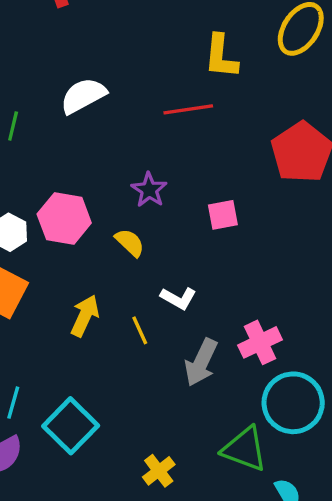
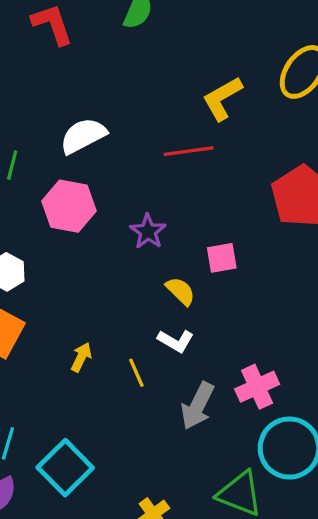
yellow L-shape: (221, 56) -> (222, 98), turned 54
pink hexagon: (64, 218) -> (69, 206), moved
yellow semicircle: (130, 243) -> (181, 291), moved
yellow arrow: (85, 316) -> (81, 357), size x0.7

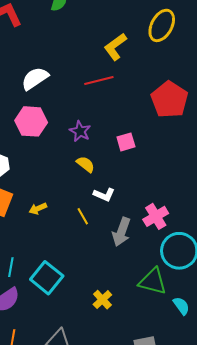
yellow semicircle: (181, 291) -> (86, 164), moved
yellow arrow: (81, 357) -> (38, 209), moved, turned -132

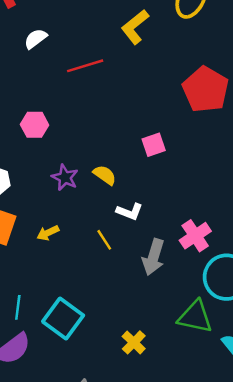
white semicircle: (35, 78) -> (36, 39), moved, size x0.7
red line: (99, 80) -> (85, 66), moved
pink hexagon: (31, 121) -> (35, 125), size x0.7
purple star: (80, 131) -> (65, 177), moved

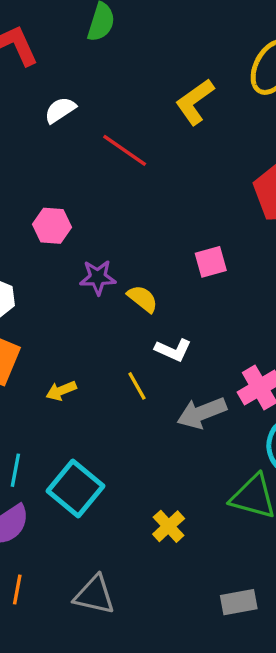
red line: (85, 66) -> (125, 150), turned 48
purple star: (65, 177) -> (98, 277), moved, turned -30
yellow arrow: (48, 233) -> (61, 391), moved
gray arrow: (153, 257) -> (202, 413), turned 48

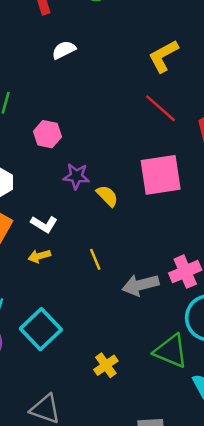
red line: (125, 150) -> (161, 108), moved
pink square: (211, 262) -> (161, 175), size x1.8
white L-shape: (173, 350) -> (44, 224), moved

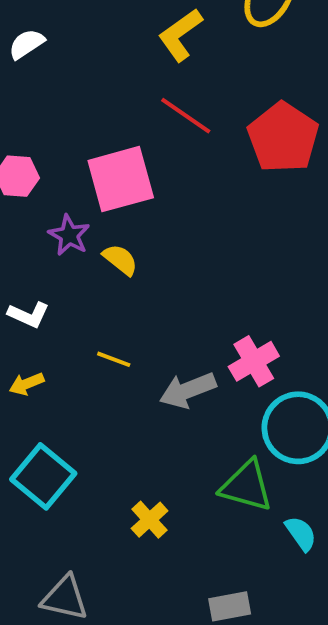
pink square: (161, 175) -> (121, 179), moved
purple star: (76, 176) -> (69, 235), turned 30
yellow arrow: (39, 256) -> (27, 384), moved
yellow line: (95, 259) -> (114, 359), turned -40

